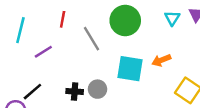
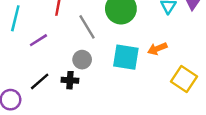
gray circle: (97, 89) -> (82, 60), moved
black line: (32, 92) -> (40, 81), moved

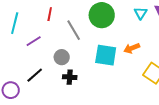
gray circle: (82, 60) -> (62, 57), moved
black cross: (70, 80) -> (70, 77), moved

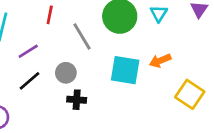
cyan triangle: (141, 13) -> (159, 14), moved
black line: (35, 75) -> (30, 81), moved

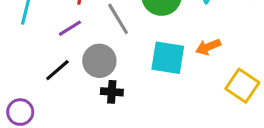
purple line: (28, 51) -> (70, 28), moved
gray circle: (66, 73) -> (99, 61), size x1.4

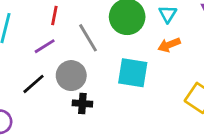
orange arrow: (208, 47) -> (169, 45), moved

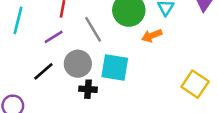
orange arrow: (169, 45) -> (152, 36), moved
cyan square: (133, 73) -> (115, 68), moved

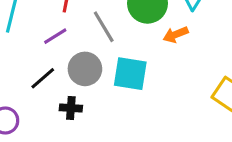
black cross: (88, 89) -> (71, 108), moved

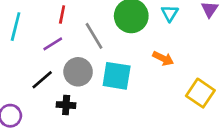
orange arrow: (176, 35) -> (163, 58), moved, turned -132

